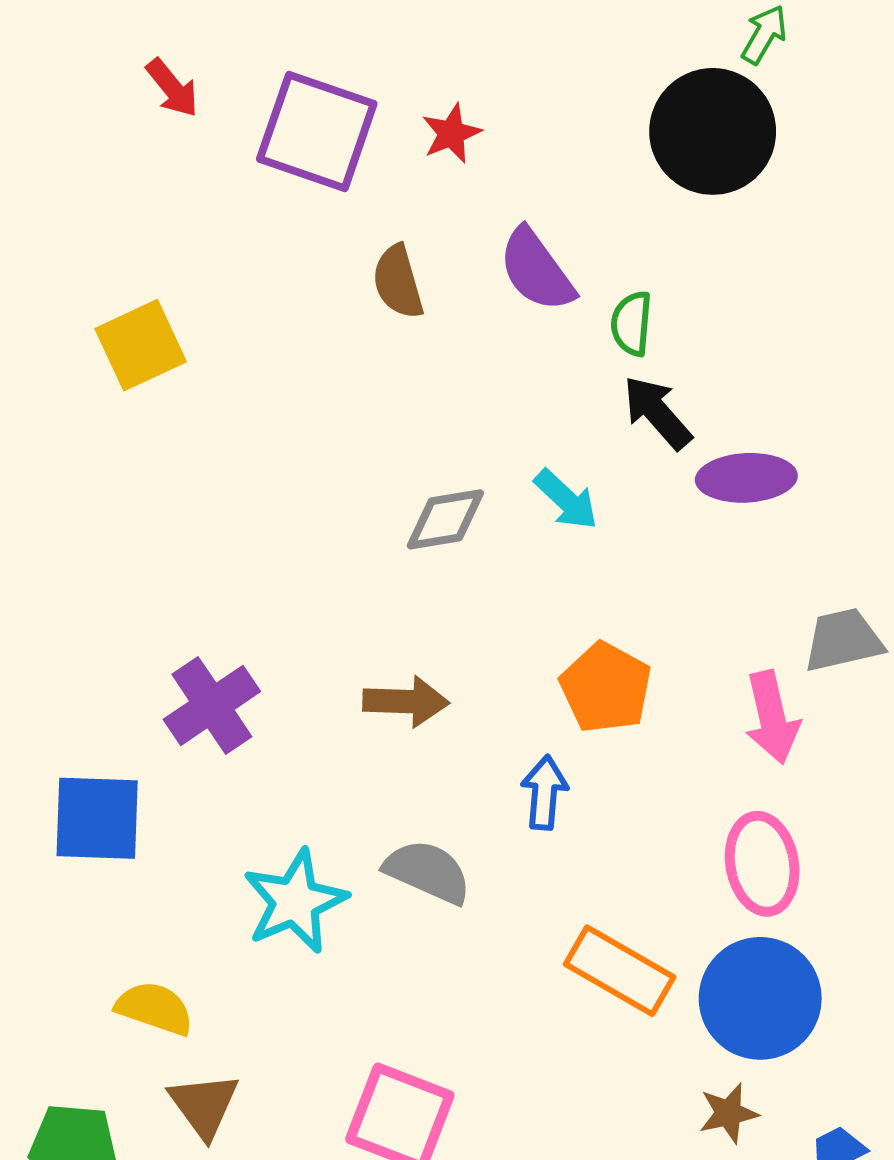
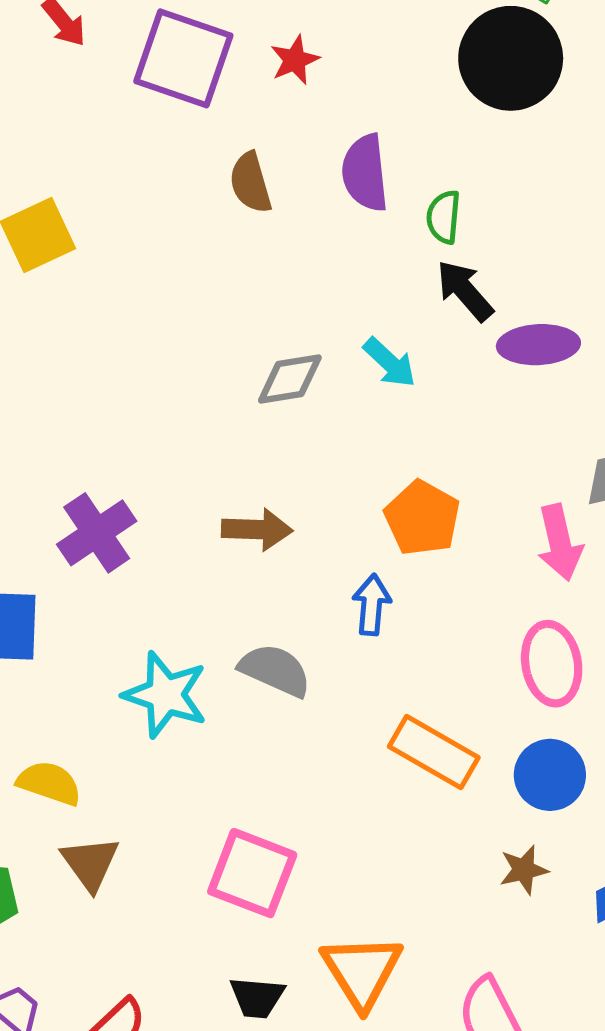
purple semicircle: (537, 270) -> (365, 173), turned 30
cyan star: (295, 901) -> (165, 695), turned -30
blue circle: (760, 998) -> (550, 775), size x0.7

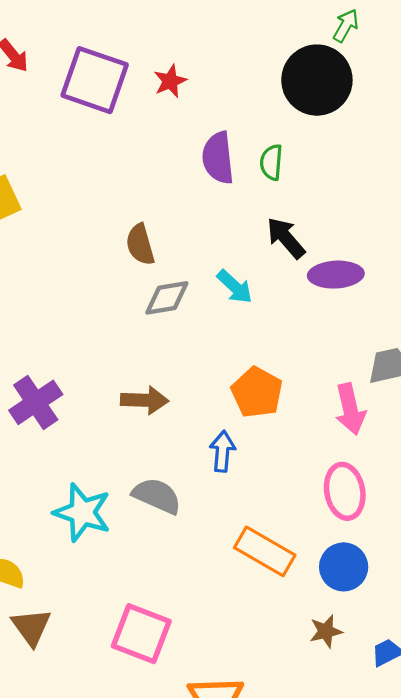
brown semicircle: (251, 183) -> (140, 245), moved
green semicircle: (444, 217) -> (271, 162), moved

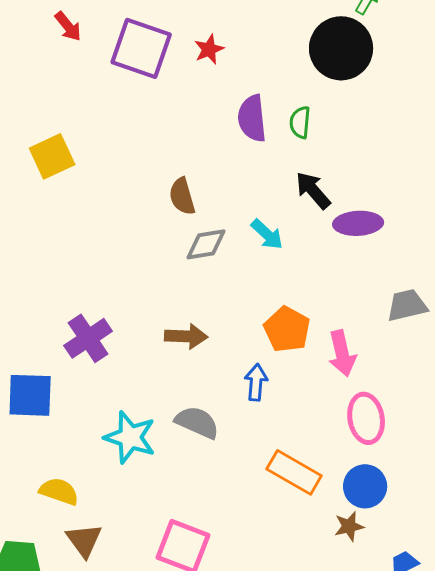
pink arrow: (350, 409) -> (342, 353), moved
brown star: (326, 631) -> (349, 526), moved

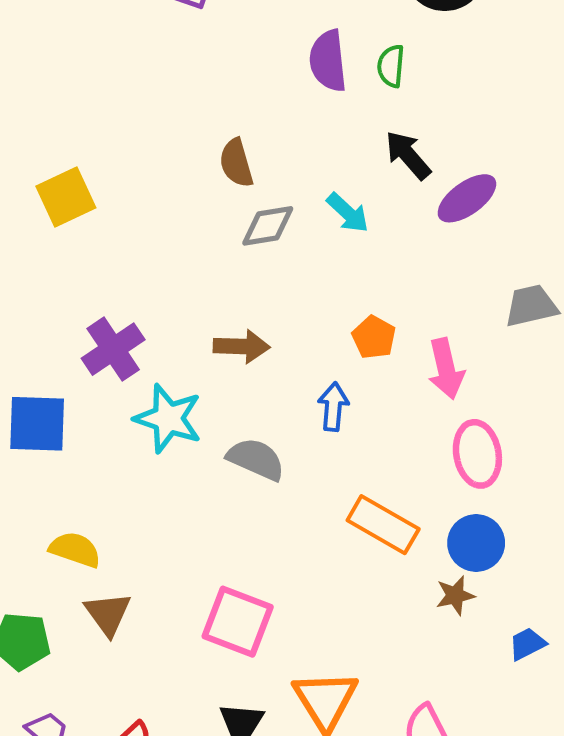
yellow square: (52, 156) -> (66, 197), moved
purple ellipse: (358, 223) -> (467, 198), turned -33
orange pentagon: (287, 329) -> (374, 337), size x0.7
cyan star: (130, 437) -> (168, 419), moved

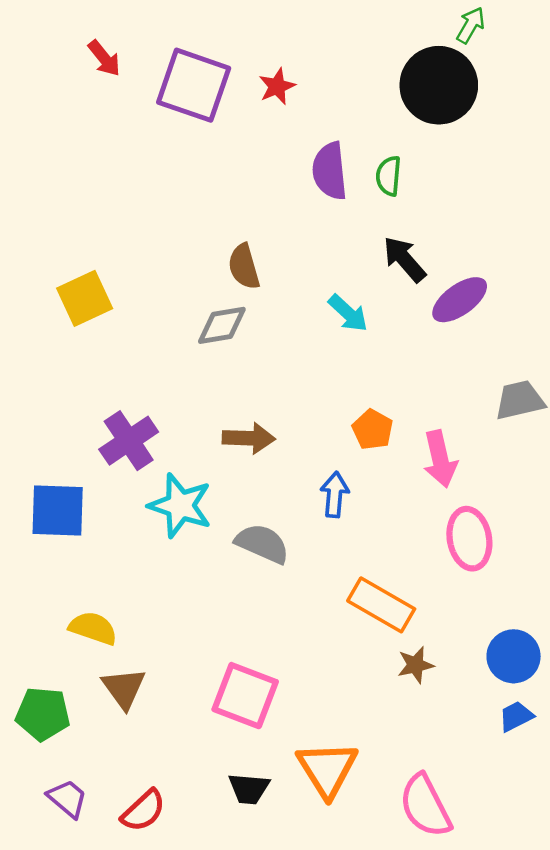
gray diamond: (268, 226) -> (222, 325), moved
blue circle: (476, 543) -> (514, 656), moved
brown star: (455, 595) -> (415, 665), moved

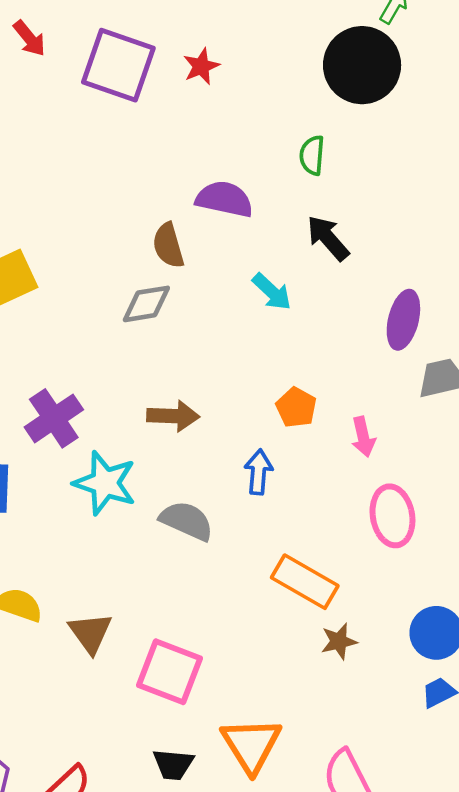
purple semicircle: (330, 171) -> (224, 199), moved, turned 108
purple ellipse: (460, 300) -> (403, 320), moved, turned -40
pink arrow: (440, 459) -> (363, 437), size x0.7
brown triangle: (124, 688) -> (90, 633), moved

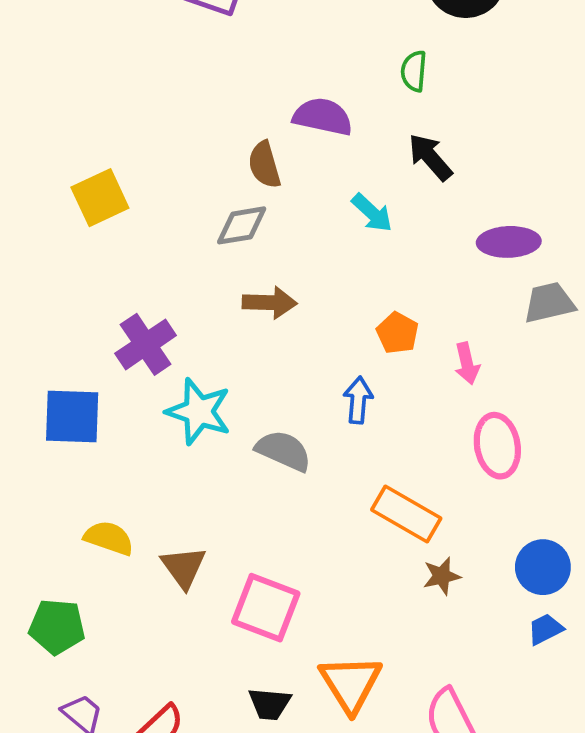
purple ellipse: (403, 320) -> (509, 242), turned 74
brown arrow: (173, 416) -> (270, 303), moved

